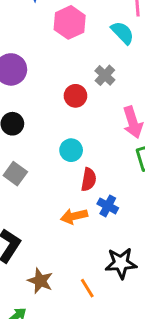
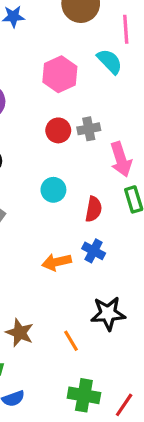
pink hexagon: (70, 22) -> (60, 74), moved
gray cross: (105, 75) -> (89, 129), moved, turned 36
red semicircle: (89, 180) -> (94, 209), moved

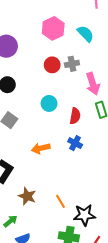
cyan semicircle: (110, 61) -> (86, 34), moved
orange arrow: (57, 262) -> (41, 148), moved
black star: (108, 313) -> (84, 215), moved

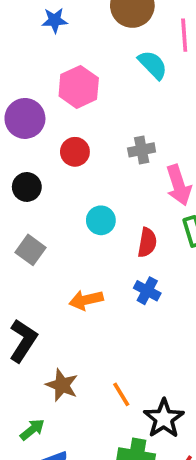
pink hexagon: (53, 28) -> (79, 87), moved
cyan semicircle: (86, 34) -> (153, 65), moved
red circle: (52, 65) -> (75, 152), moved
black star: (84, 215) -> (164, 418), turned -30

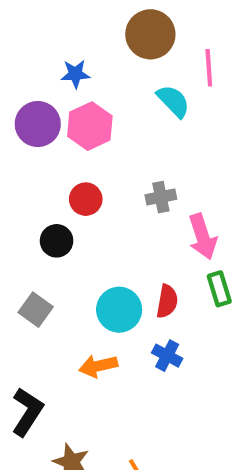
blue star: (55, 20) -> (75, 74), moved
purple circle: (25, 118) -> (38, 124), moved
black circle: (27, 187) -> (57, 241), moved
cyan circle: (101, 220) -> (119, 310), moved, size x1.4

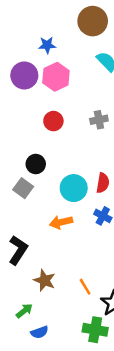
black circle: (57, 241) -> (36, 164), moved

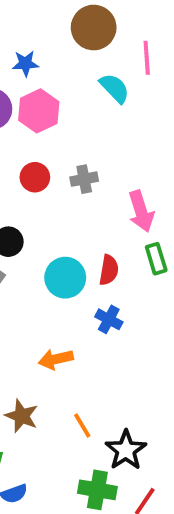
gray cross: (99, 120) -> (84, 179), moved
orange arrow: (61, 222) -> (56, 359), moved

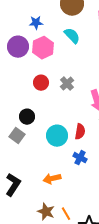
cyan semicircle: (114, 88) -> (72, 36), moved
gray cross: (84, 179) -> (67, 84), turned -32
brown star: (22, 416) -> (46, 212), moved

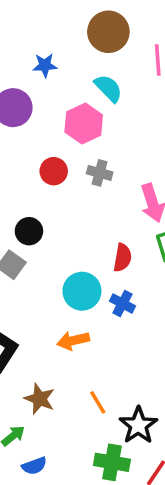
pink hexagon: (43, 48) -> (84, 124), moved
gray cross: (67, 84) -> (100, 173), turned -32
cyan circle: (57, 136) -> (82, 291), moved
brown star: (46, 212) -> (40, 399), moved

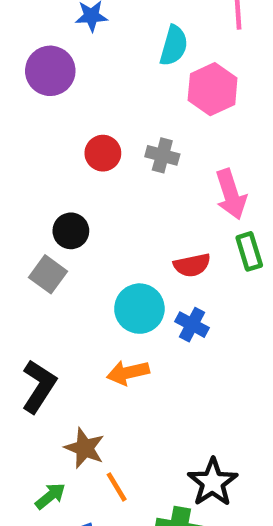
cyan semicircle: (108, 88) -> (174, 46), turned 60
pink hexagon: (84, 124) -> (213, 89), moved
red semicircle: (123, 258) -> (192, 265), turned 68
orange line: (98, 402) -> (117, 487), moved

